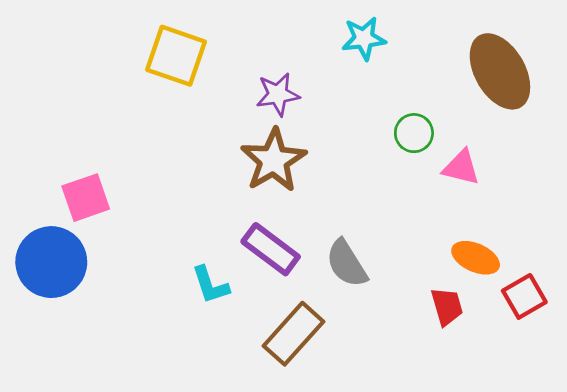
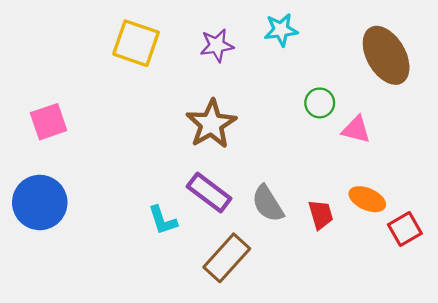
purple star: (278, 94) -> (217, 45), moved
pink square: (86, 198) -> (49, 122), moved
red trapezoid: (447, 306) -> (321, 215), moved

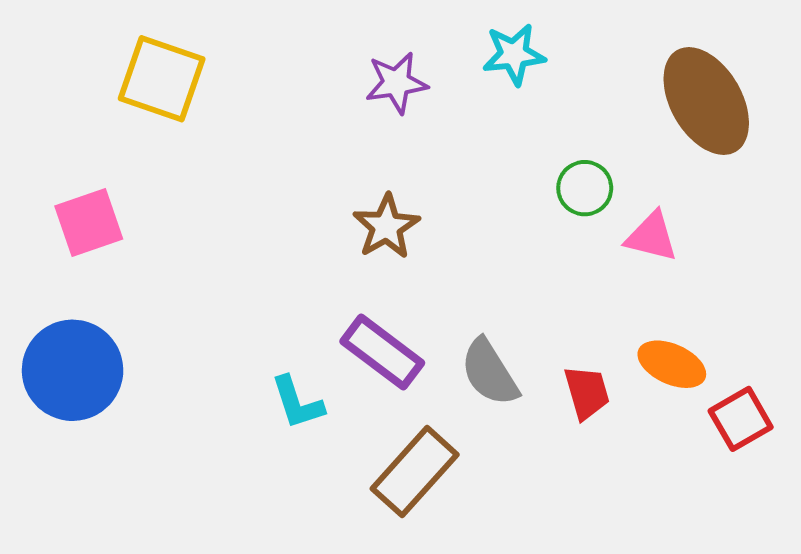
yellow square: (136, 43) -> (162, 79), moved
brown star: (211, 124) -> (386, 227), size x0.7

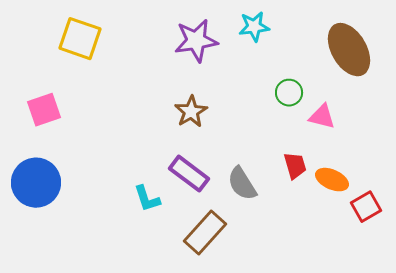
purple star: (396, 83) -> (196, 41), size x1.4
red trapezoid: (587, 393) -> (295, 166), moved

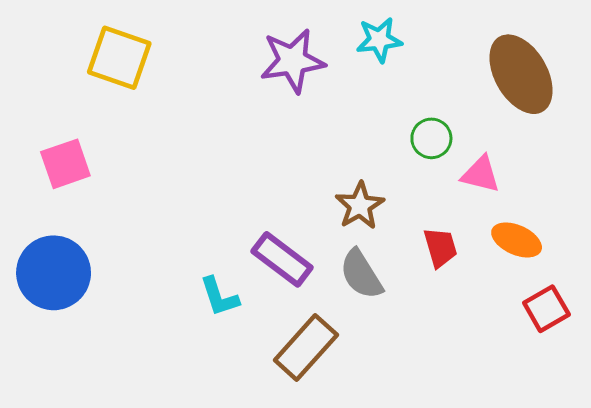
brown star: (191, 112) -> (360, 206), moved
orange ellipse: (332, 180) -> (517, 240), moved

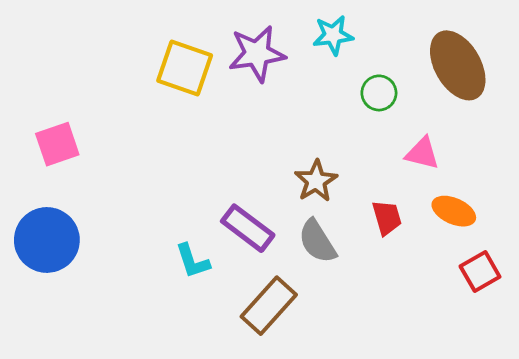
yellow square: (119, 58) -> (185, 68), moved
green circle: (431, 138) -> (379, 93), moved

